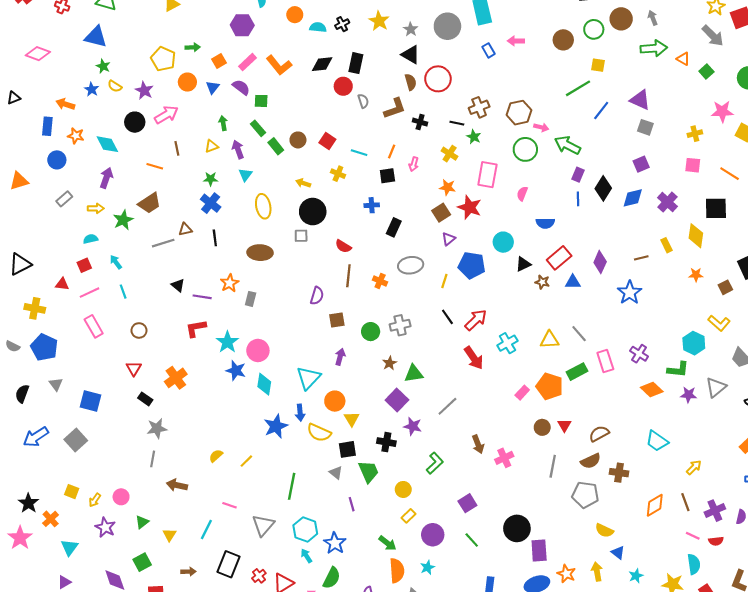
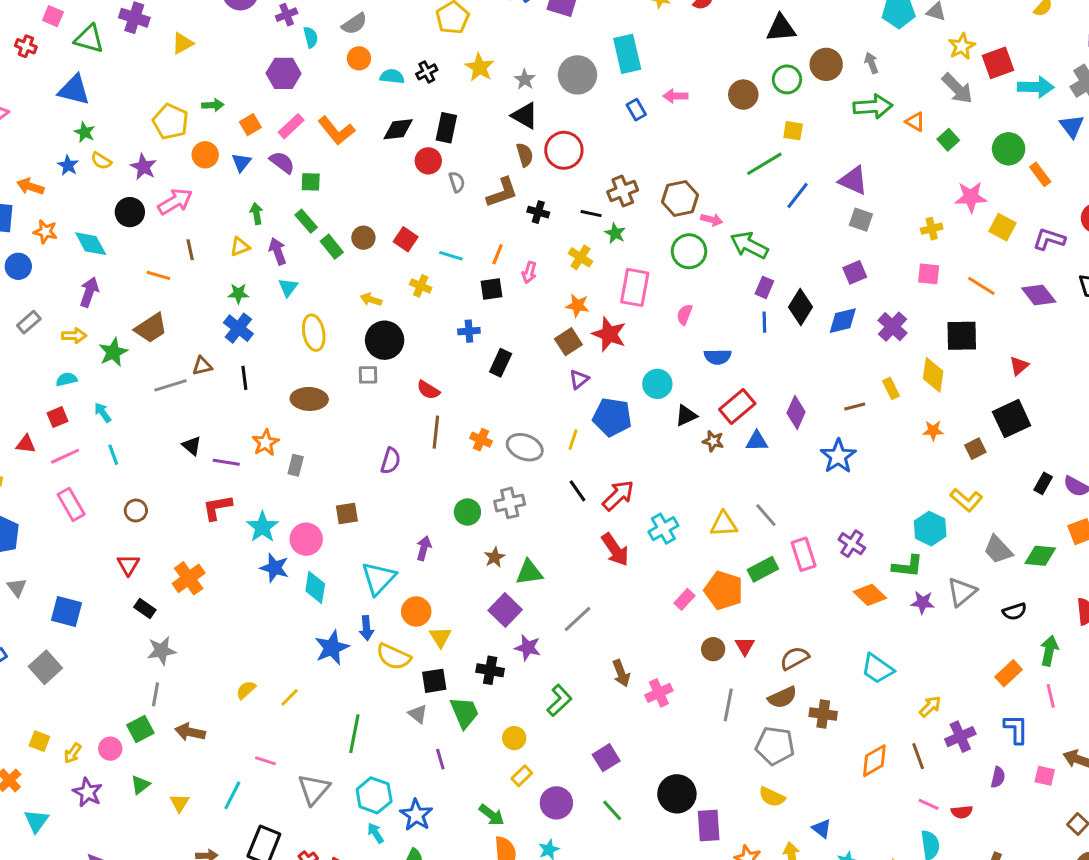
gray ellipse: (411, 265) -> (525, 447), moved, turned 30
brown square: (337, 320) -> (347, 514), moved
purple cross: (715, 511) -> (960, 737), moved
yellow semicircle: (604, 531) -> (772, 797), moved
green square: (142, 562) -> (140, 729), moved

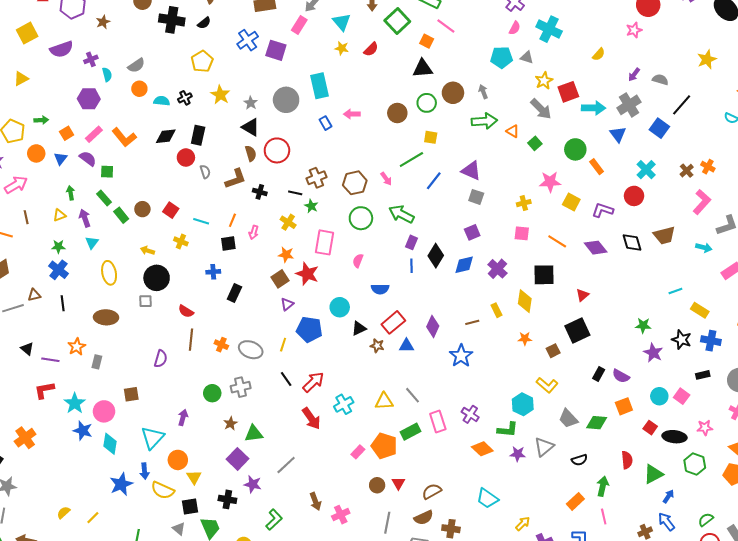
pink arrow: (712, 220) -> (386, 179), moved, turned 40

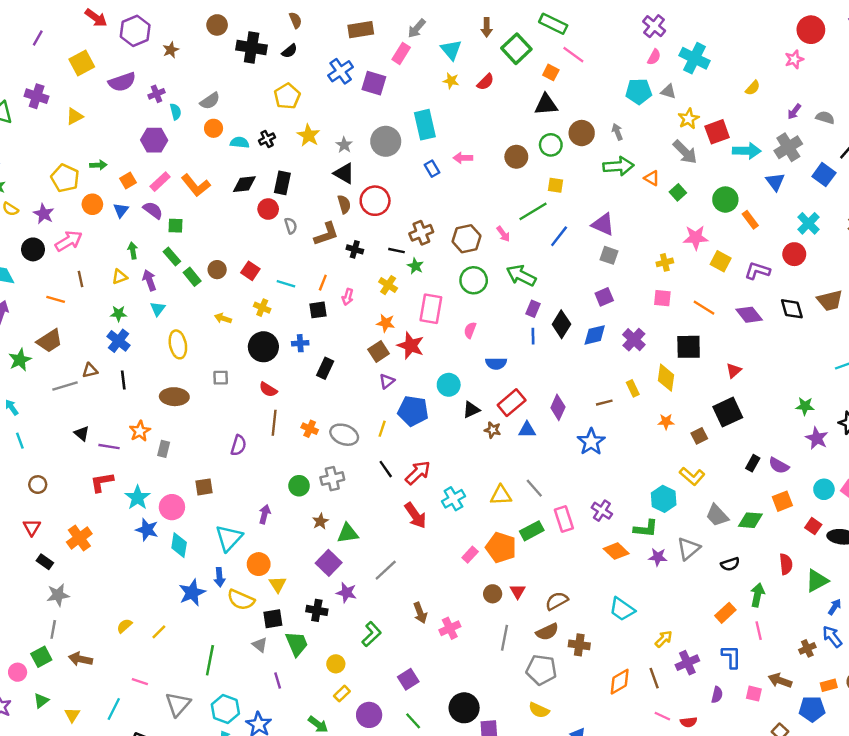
black circle: (157, 278) -> (263, 347), moved

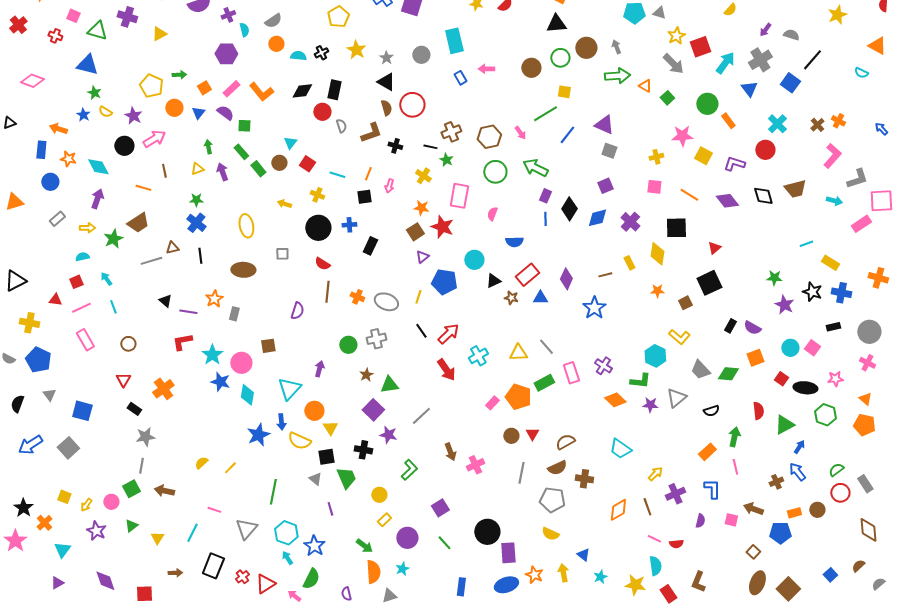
gray circle: (386, 141) -> (421, 55), size x0.7
cyan arrow: (747, 151) -> (725, 63), turned -55
cyan triangle: (158, 309) -> (290, 143), moved

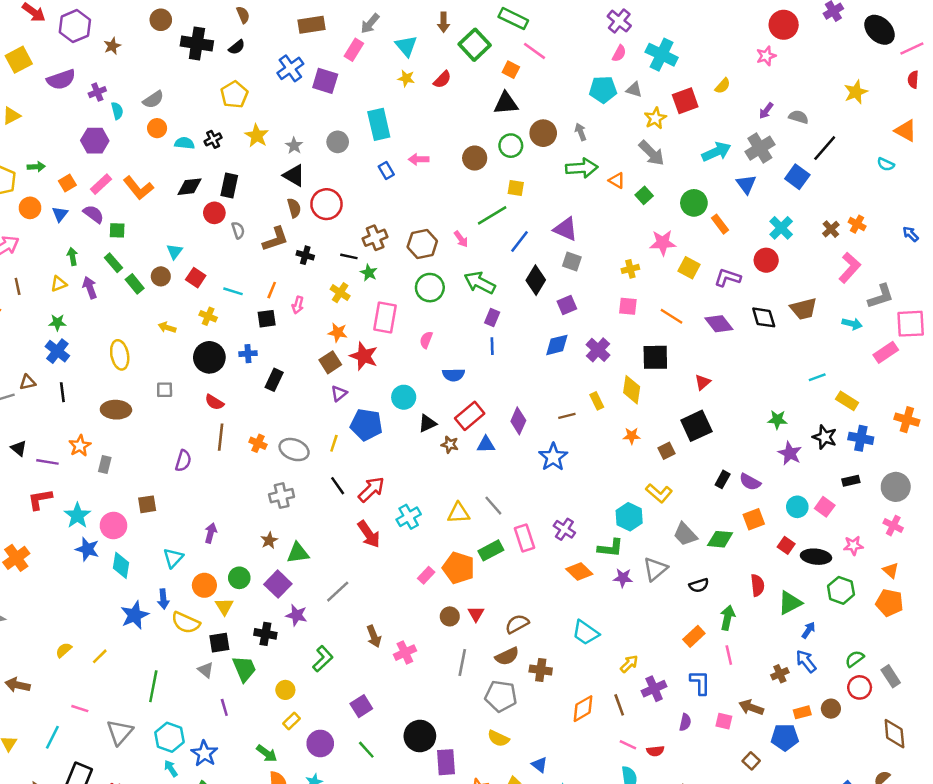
red square: (700, 47) -> (685, 101), moved
cyan arrow: (725, 63) -> (716, 152), turned 30
black diamond: (569, 209) -> (536, 280), moved
green circle: (348, 345) -> (239, 578), moved
cyan triangle: (289, 389) -> (173, 558), size x0.7

